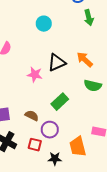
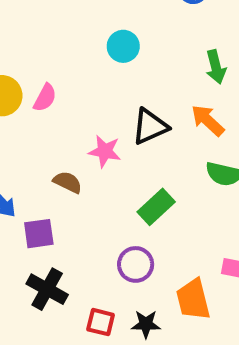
green arrow: (89, 18) -> (216, 67), moved
brown semicircle: (32, 116) -> (68, 182), moved
red square: (35, 145) -> (101, 322), moved

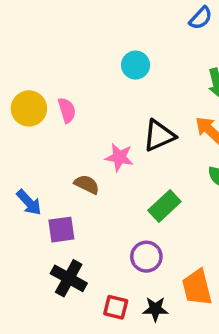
pink semicircle: (45, 98) -> (67, 110), turned -45

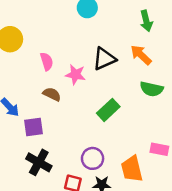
pink semicircle: (67, 110) -> (47, 61), moved
purple circle: (146, 257) -> (93, 158), moved

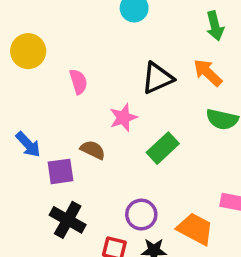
pink star: (75, 75) -> (123, 118), moved, turned -30
brown semicircle: (52, 94) -> (93, 150), moved
orange trapezoid: (132, 169) -> (195, 229), turned 132

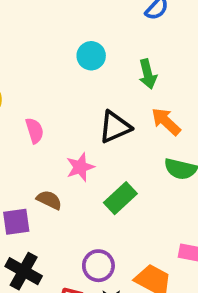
green arrow: (215, 26) -> (148, 74), moved

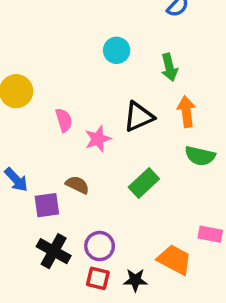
orange arrow: (166, 121) -> (186, 112), turned 40
pink star: (80, 167) -> (98, 139), moved
purple circle: (98, 266) -> (100, 246), moved

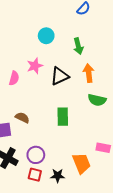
pink semicircle: (64, 120) -> (14, 78), turned 32
pink star: (98, 139) -> (35, 66), moved
green rectangle: (144, 183) -> (63, 117), turned -48
orange trapezoid: (174, 260) -> (81, 163), turned 40

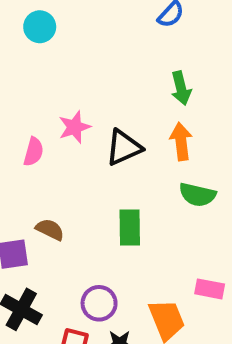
cyan circle: (46, 36) -> (40, 27), moved
green arrow: (78, 46) -> (181, 88), moved
purple circle: (36, 155) -> (99, 303), moved

